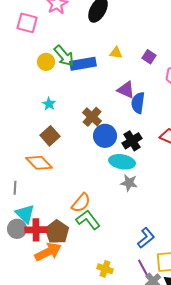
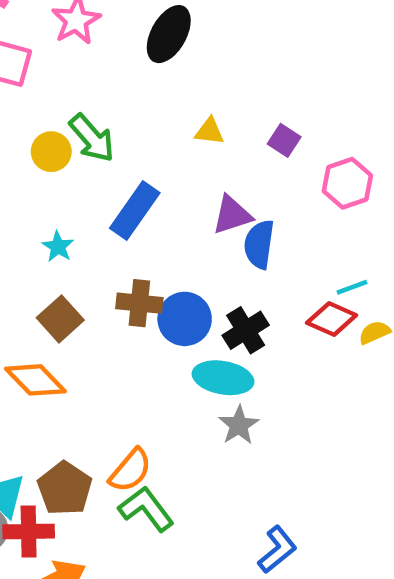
blue rectangle: (83, 64) -> (135, 210), moved, turned -45
purple triangle: (126, 90) -> (232, 215), turned -42
brown cross: (92, 117) -> (139, 303), moved, turned -36
gray star: (129, 183) -> (239, 425), turned 30
brown pentagon: (57, 232) -> (65, 489), moved

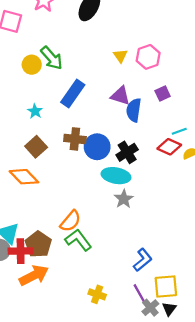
yellow triangle: (209, 131) -> (120, 56), moved, turned 48
purple square: (284, 140) -> (163, 93), moved, turned 32
pink hexagon: (347, 183) -> (148, 57), moved
purple triangle: (232, 215) -> (120, 96), turned 35
brown pentagon: (65, 489) -> (38, 244), moved

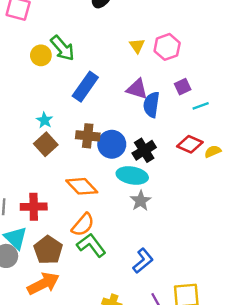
cyan star: (35, 111) -> (45, 120), moved
cyan line: (179, 131) -> (201, 106), moved
orange diamond: (24, 177) -> (82, 186), moved
red cross: (21, 251) -> (34, 207), moved
blue L-shape: (143, 260) -> (143, 261), moved

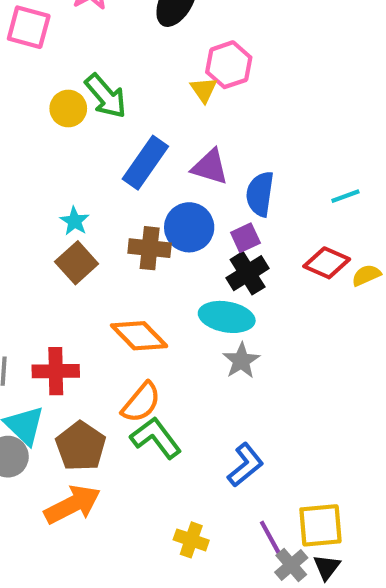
yellow triangle: (137, 46) -> (204, 90), moved
pink hexagon: (167, 47) -> (229, 65), moved
purple square: (183, 87) -> (245, 238), moved
purple triangle: (137, 89) -> (210, 167), moved
blue circle: (112, 144) -> (189, 227), moved

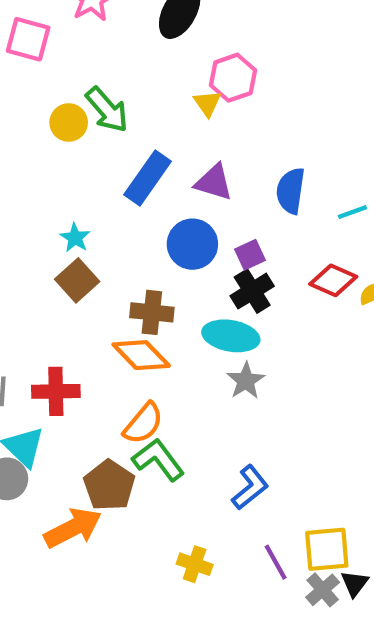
blue semicircle: (260, 194) -> (291, 191), moved
brown cross: (150, 248) -> (152, 312), moved
brown pentagon: (81, 446) -> (109, 485), moved
gray cross: (291, 565) -> (323, 590), moved
black triangle: (327, 567) -> (355, 583), moved

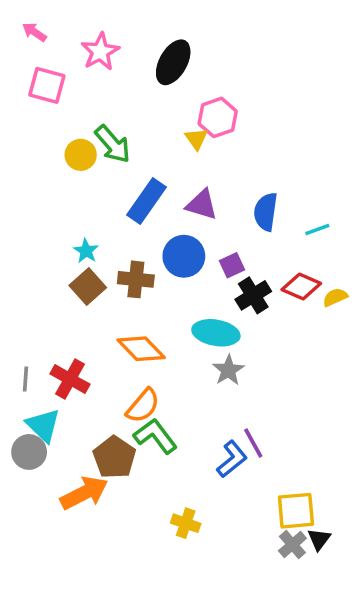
black cross: (252, 291) -> (253, 295), moved
brown cross: (152, 312) -> (136, 279), moved
red cross: (56, 391) -> (70, 379), turned 30
purple line: (276, 562) -> (253, 443), moved

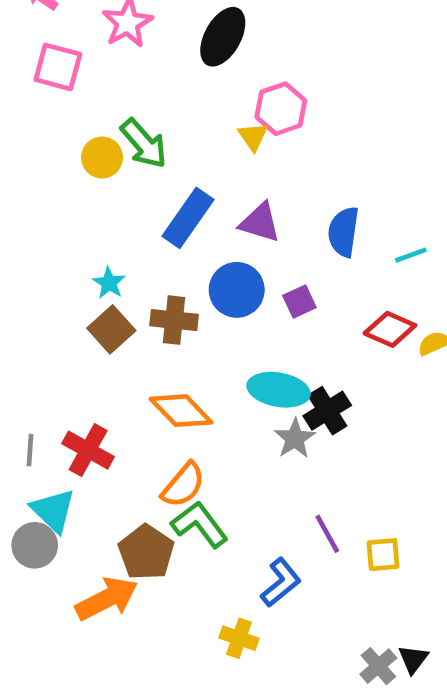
black cross: (253, 295) -> (327, 411), moved
blue L-shape: (232, 459) -> (281, 582), moved
yellow square: (296, 511) -> (383, 555), moved, size x0.7

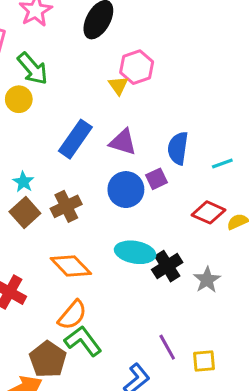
green arrow: (144, 144) -> (33, 69), moved
blue circle: (237, 290) -> (126, 190), moved
purple square: (299, 301) -> (156, 179), moved
brown cross: (174, 320) -> (66, 206), turned -32
gray star: (295, 438) -> (207, 280), moved

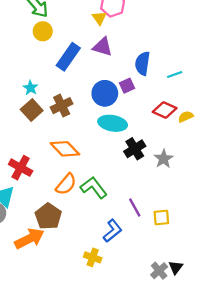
yellow circle: (19, 99) -> (43, 31), moved
purple triangle: (123, 142) -> (103, 47), moved
cyan ellipse: (135, 252) -> (113, 123), moved
green L-shape: (83, 341) -> (94, 188), moved

